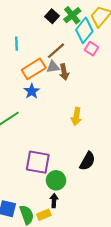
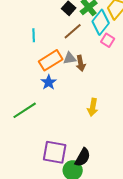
brown line: (56, 51) -> (73, 31), moved
black semicircle: (87, 161) -> (83, 157), moved

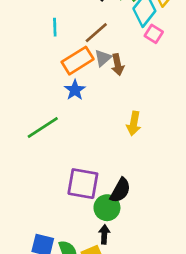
brown line: (73, 31) -> (96, 33), moved
gray triangle: (70, 58) -> (103, 58), turned -32

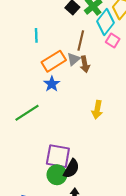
brown line: (96, 33) -> (81, 40), moved, turned -36
black semicircle: (120, 190) -> (71, 169), moved
green circle: (107, 208) -> (57, 175), moved

